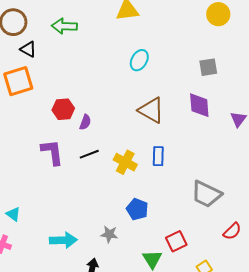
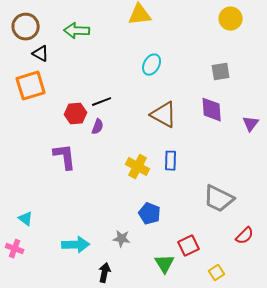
black line: (89, 154) -> (102, 102), moved

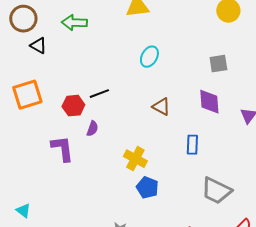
orange square: (31, 86) -> (27, 95), moved
brown triangle: (164, 115) -> (161, 107), size x0.7
purple semicircle: (98, 127) -> (92, 129), moved
blue rectangle: (171, 161) -> (192, 145), moved
blue pentagon: (150, 214) -> (147, 188), moved

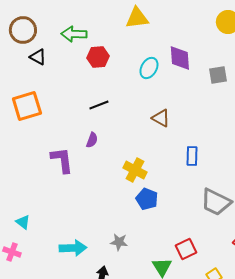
purple diamond: (209, 102) -> (180, 58), moved
red hexagon: (73, 106) -> (98, 57), moved

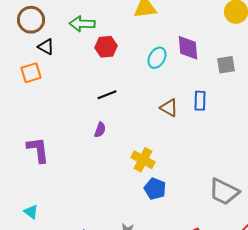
orange square: (27, 106) -> (31, 73), moved, size x0.7
blue rectangle: (192, 156) -> (200, 101), moved
purple L-shape: (62, 160) -> (38, 150), moved

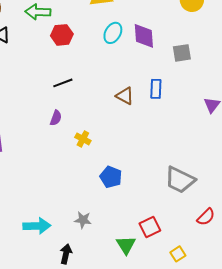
cyan ellipse: (157, 58) -> (113, 33), moved
yellow cross: (143, 160) -> (83, 139), moved, size x0.7

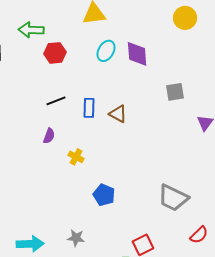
gray square: (182, 53) -> (175, 92), moved
blue rectangle: (156, 89) -> (89, 108), moved

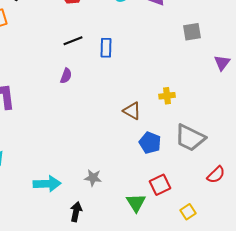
brown triangle: (118, 114) -> (132, 111), moved
yellow cross: (76, 157) -> (167, 96), moved, turned -35
blue pentagon: (104, 195) -> (150, 143), moved

